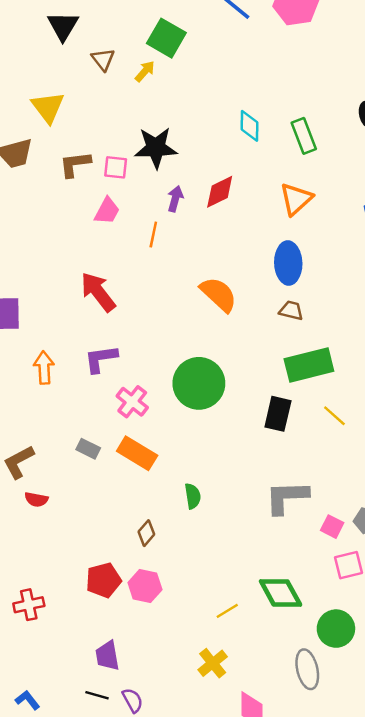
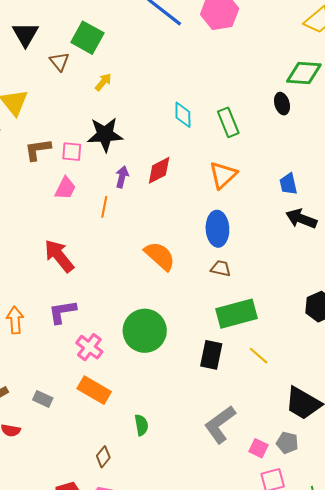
green square: (166, 38) -> (87, 38), moved
yellow arrow: (145, 71) -> (103, 82), moved
gray rectangle: (88, 449) -> (43, 399), moved
gray L-shape: (287, 497) -> (220, 424), turned -33

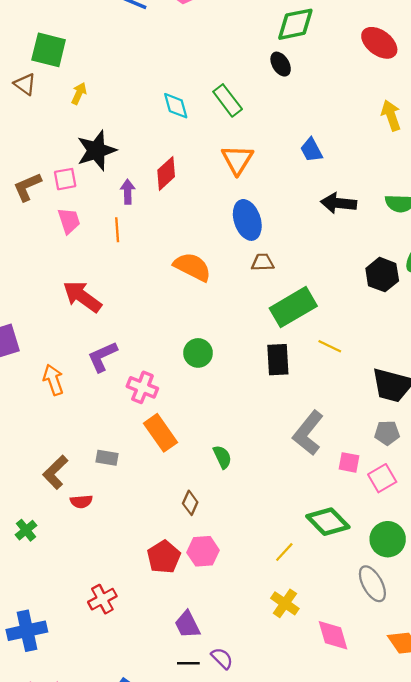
pink trapezoid: (65, 188) -> (69, 221), turned -30
black arrow: (301, 219) -> (339, 203), moved
green circle: (145, 331) -> (198, 353), size x0.6
orange rectangle: (94, 390) -> (160, 433), turned 40
pink square: (258, 448) -> (349, 462), moved

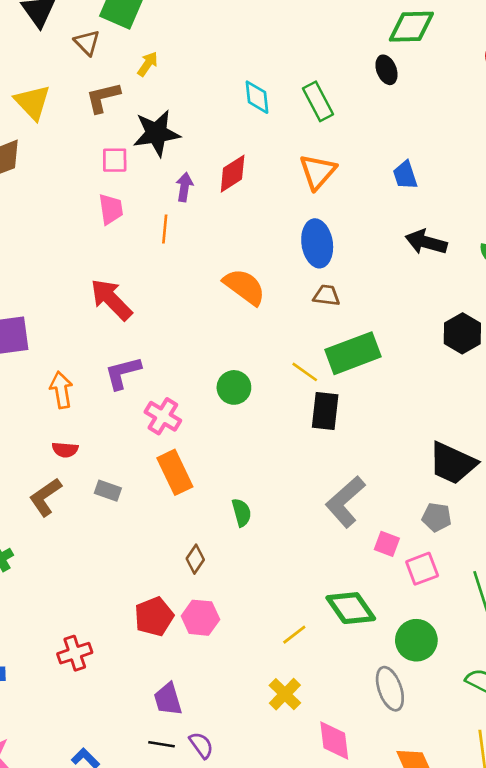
brown L-shape: (27, 187) -> (103, 97), moved
yellow line: (330, 346) -> (305, 372), moved
red semicircle: (81, 502) -> (65, 450), moved

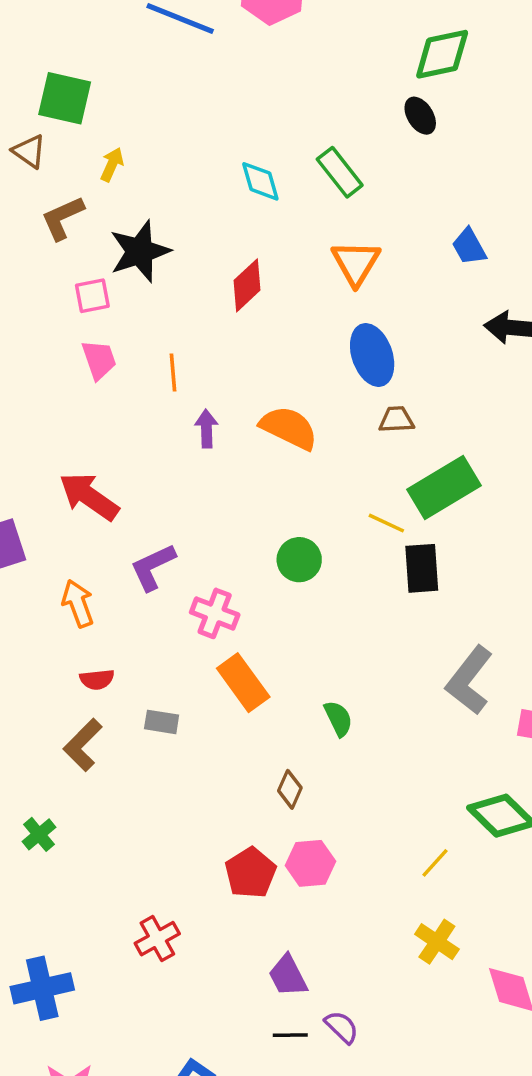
purple arrow: (184, 187) -> (206, 429), moved
red arrow: (111, 299) -> (89, 496), moved

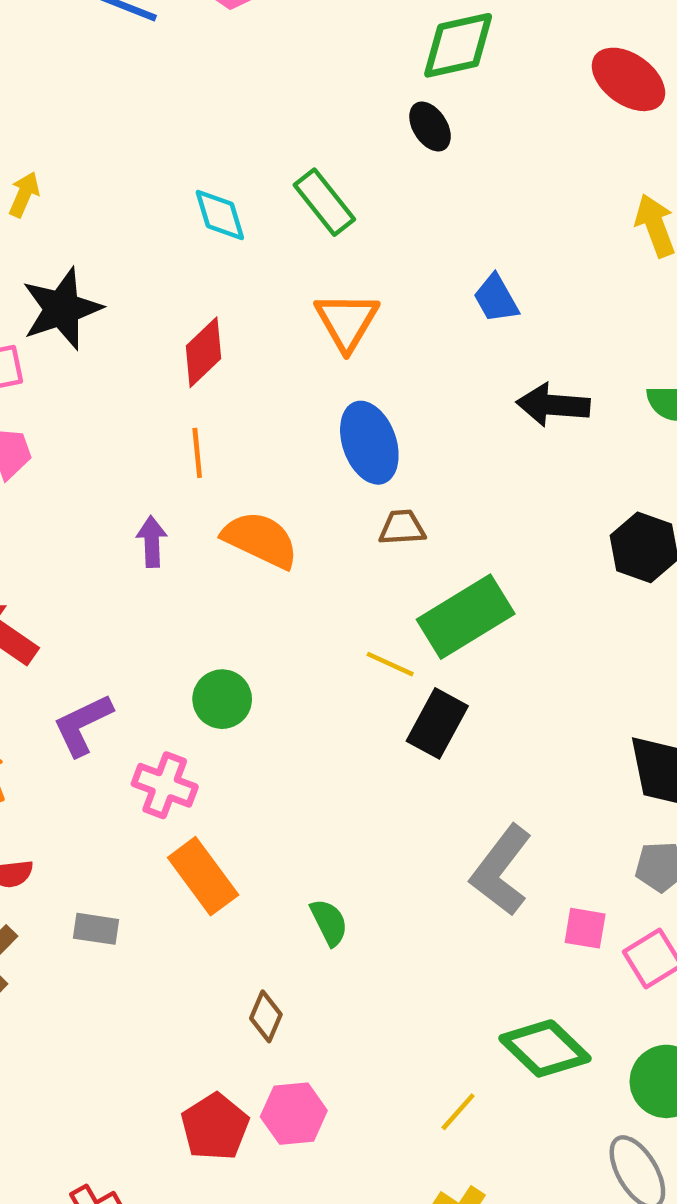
orange line: (173, 373) -> (197, 453), moved
green circle: (299, 560) -> (222, 699), moved
black rectangle: (422, 568) -> (437, 723), turned 33

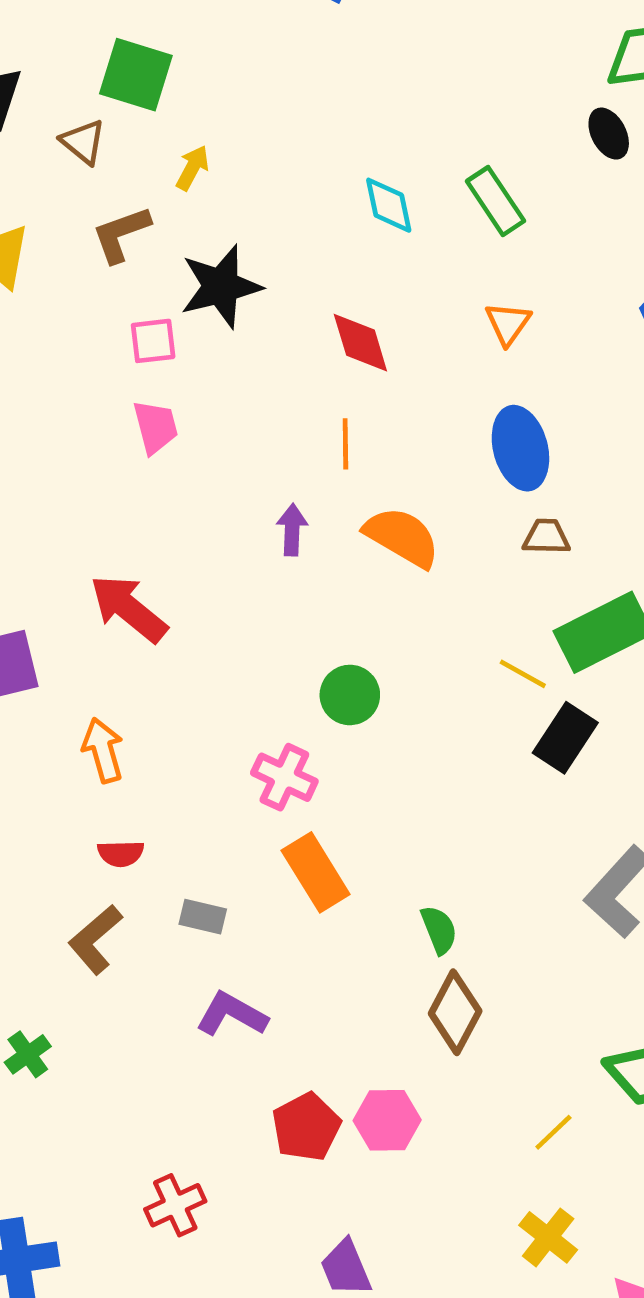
orange triangle: (347, 321) -> (508, 323), size x0.7
red diamond: (204, 352) -> (360, 343), turned -68
purple L-shape: (83, 725) -> (232, 1014), moved, turned 50
brown diamond: (266, 1016) -> (455, 1012), moved, size x1.6

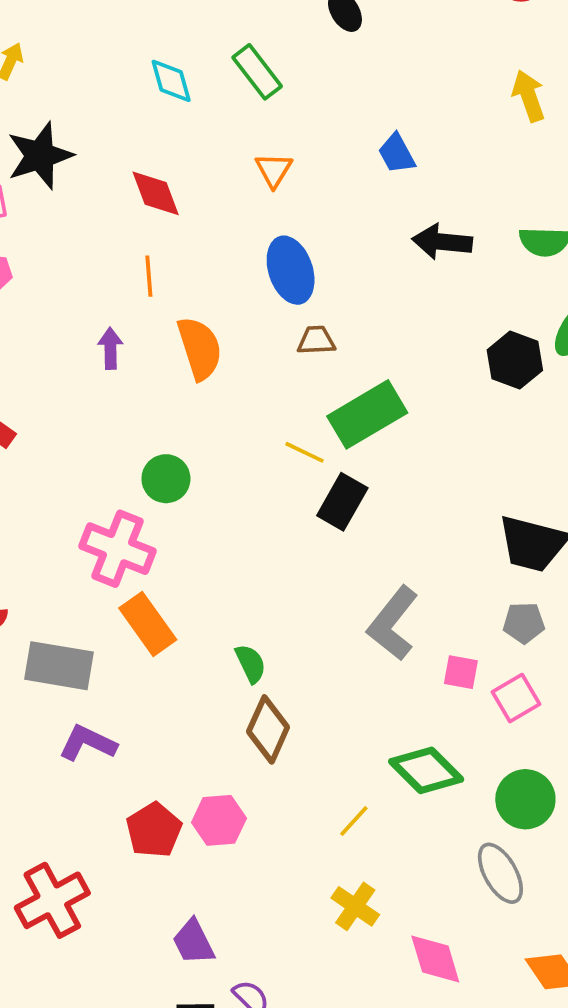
orange semicircle: (402, 537) -> (200, 348), turned 46
pink cross: (284, 777) -> (118, 549), size x1.4
gray rectangle: (203, 917) -> (59, 666), size x1.8
red cross: (175, 1205) -> (52, 900), size x1.5

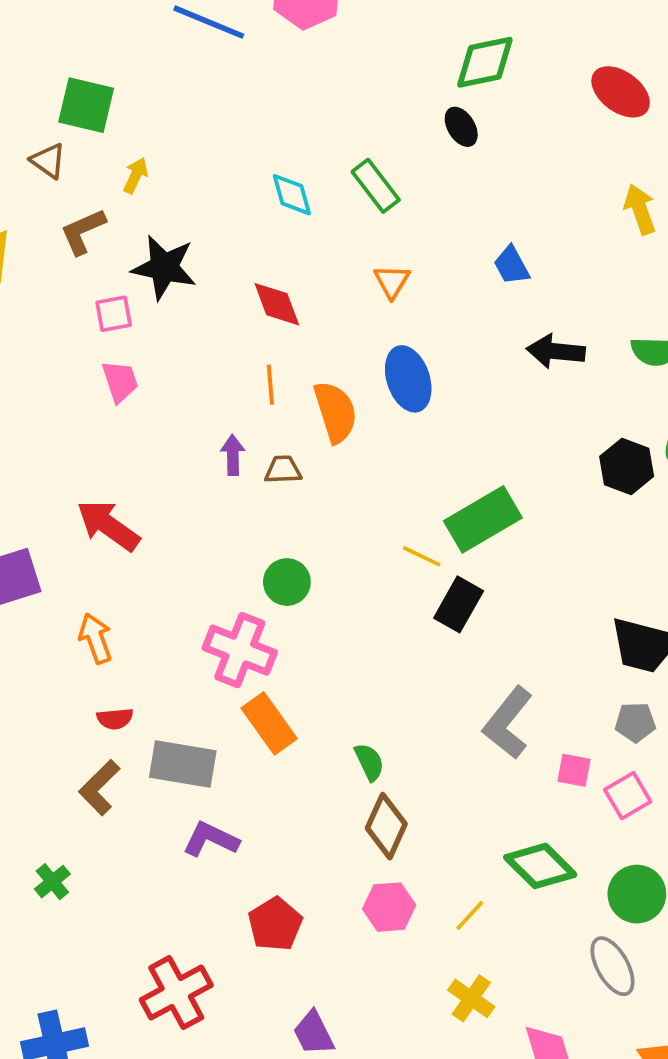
black star: (40, 156) -> (164, 267), turned 30
brown trapezoid: (316, 340) -> (283, 470), moved
orange semicircle: (200, 348) -> (335, 412), moved
pink hexagon: (219, 820) -> (389, 907), moved

